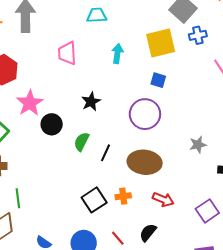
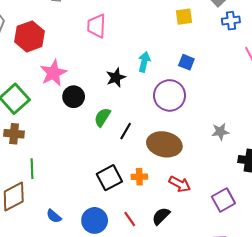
yellow square: (161, 43) -> (184, 17), moved, size x0.6
cyan arrow: (117, 54) -> (144, 62), moved

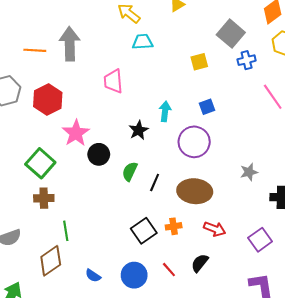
blue square: (186, 62) -> (207, 107), turned -35

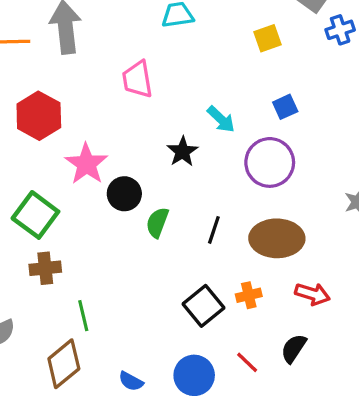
cyan arrow: (165, 111) -> (221, 119), turned 132
green semicircle: (130, 171) -> (157, 223), moved

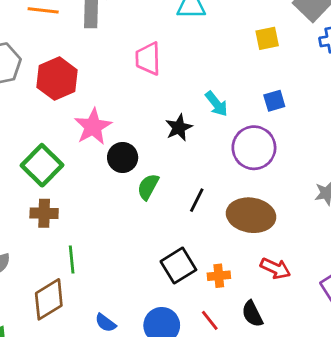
orange cross: (249, 295) -> (219, 276), moved
black semicircle: (294, 348) -> (252, 314), turned -68

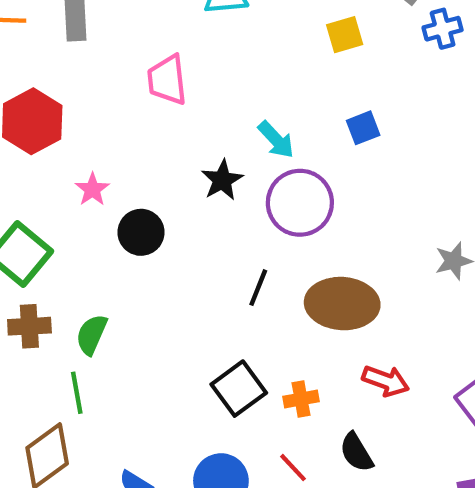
pink star: (93, 127) -> (92, 189), size x0.6
purple circle: (254, 148) -> (300, 203), moved
green semicircle: (148, 187) -> (92, 335), moved

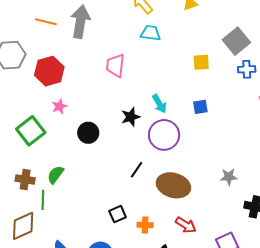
pink star: (92, 189) -> (59, 106), moved
brown cross: (29, 326) -> (25, 180), moved
black square: (239, 389) -> (118, 214), size x0.7

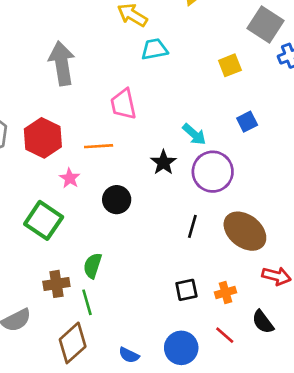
orange line: (46, 22) -> (99, 146), moved
brown ellipse: (173, 185) -> (245, 231), turned 40
black square: (118, 214) -> (186, 290), turned 30

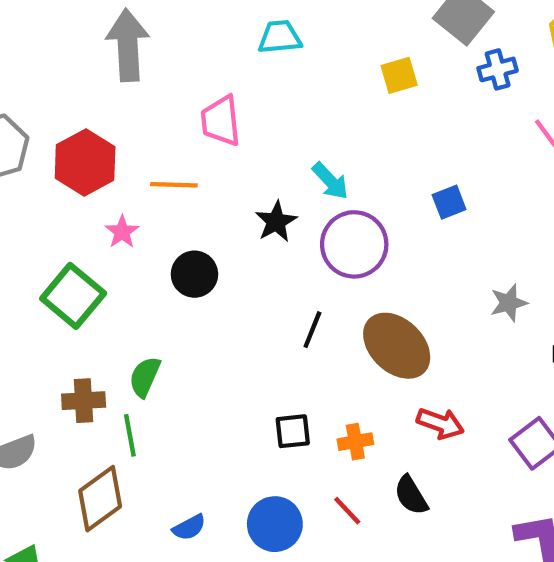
blue square: (247, 122) -> (449, 202), moved
blue semicircle: (129, 355) -> (189, 527), turned -60

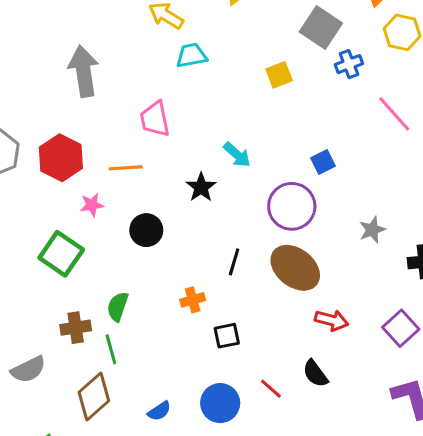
pink star: (122, 232) -> (92, 205), turned 30
purple circle: (354, 244) -> (292, 206), moved
orange cross: (355, 442) -> (193, 300), moved

